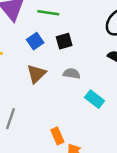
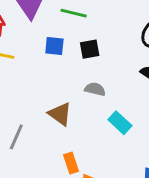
blue square: (35, 41) -> (54, 46), turned 35
brown triangle: (36, 74) -> (60, 114), moved, turned -45

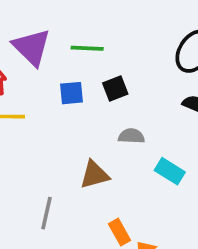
brown triangle: (60, 114) -> (94, 175), turned -40

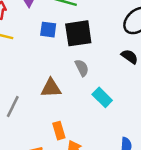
black square: (115, 89) -> (78, 33), size x1.6
gray semicircle: (131, 136) -> (82, 68), turned 48

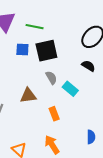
cyan rectangle: (102, 97) -> (70, 89), moved
orange rectangle: (59, 131) -> (54, 114), moved

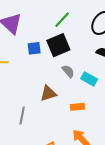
green line: (35, 27) -> (62, 20), moved, turned -48
orange rectangle: (54, 114) -> (77, 107), turned -64

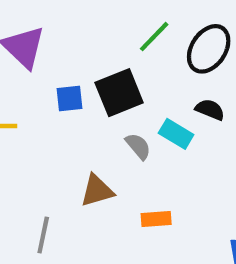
green line: (62, 20) -> (154, 37), moved
cyan rectangle: (89, 79) -> (176, 134), moved

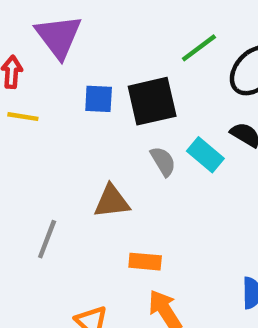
orange rectangle: (156, 219) -> (145, 262), moved

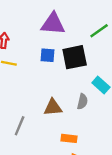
purple triangle: (59, 36) -> (53, 24), moved, turned -50
gray semicircle: (163, 161) -> (82, 101), moved, turned 42

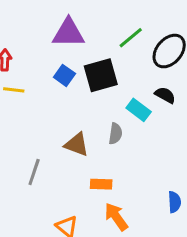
blue square: (48, 55) -> (64, 75), turned 35
brown triangle: (53, 107) -> (77, 144), turned 30

